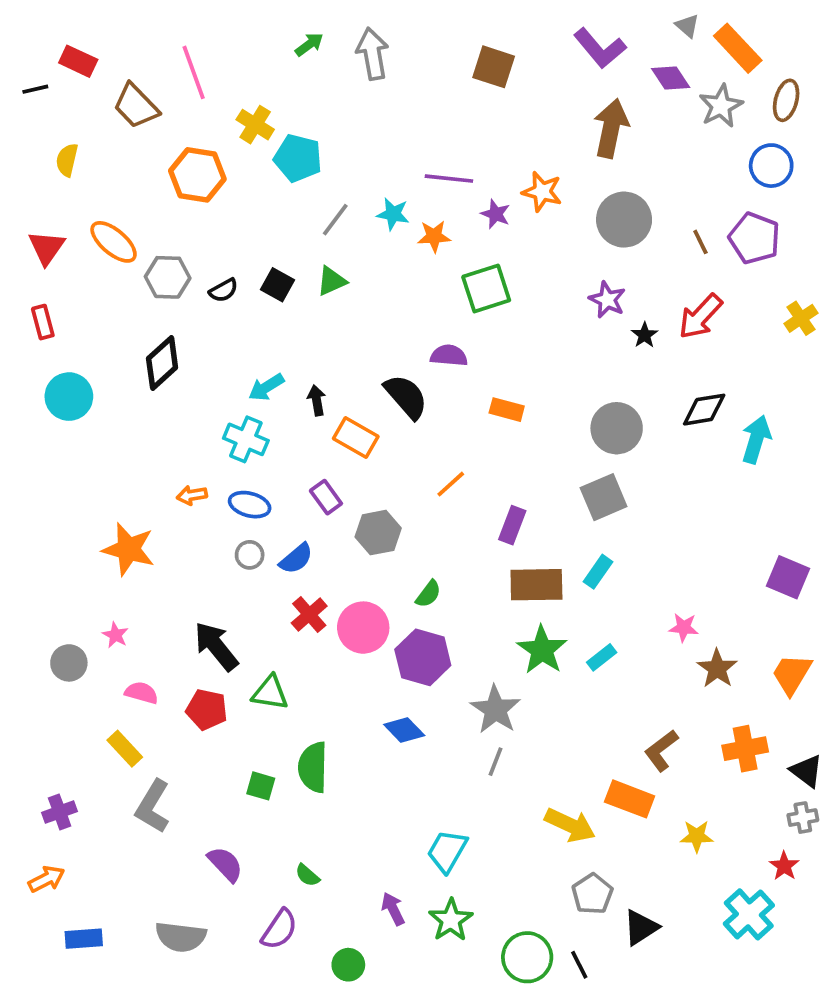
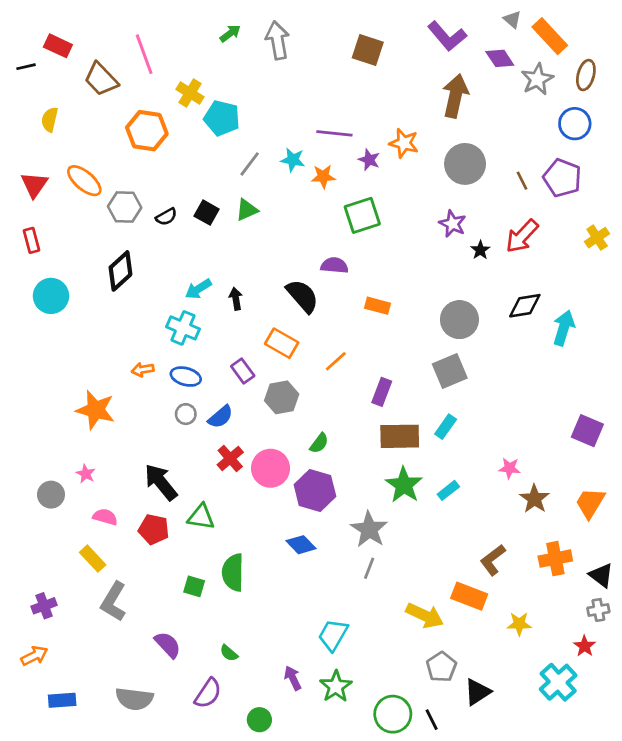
orange rectangle: (356, 438) -> (282, 343), moved

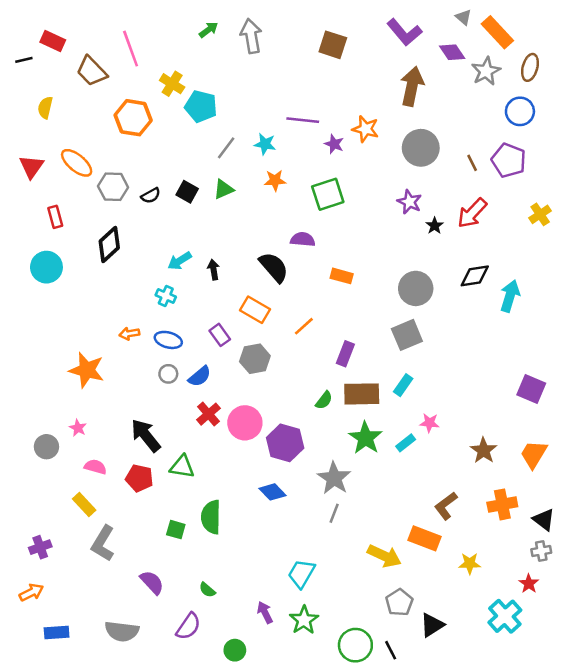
orange star: (323, 176) -> (275, 180), moved
red rectangle: (32, 240) -> (55, 217), moved
cyan cross: (183, 328) -> (166, 296), size x0.7
green semicircle: (319, 443) -> (324, 400), moved
pink star: (509, 468) -> (430, 423), moved

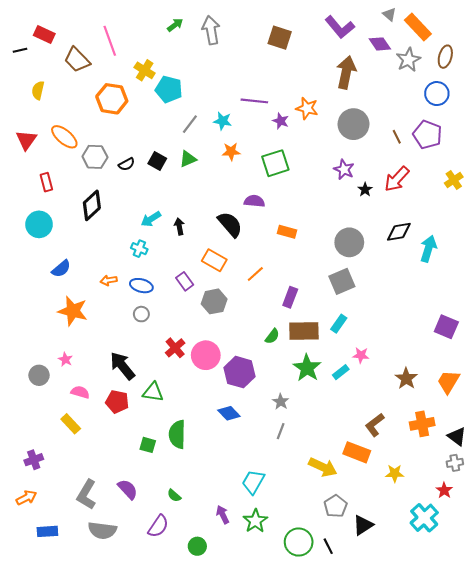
blue semicircle: (200, 376) -> (61, 269), moved
gray star: (334, 478) -> (281, 402), size x0.6
gray L-shape: (103, 543) -> (86, 495), moved

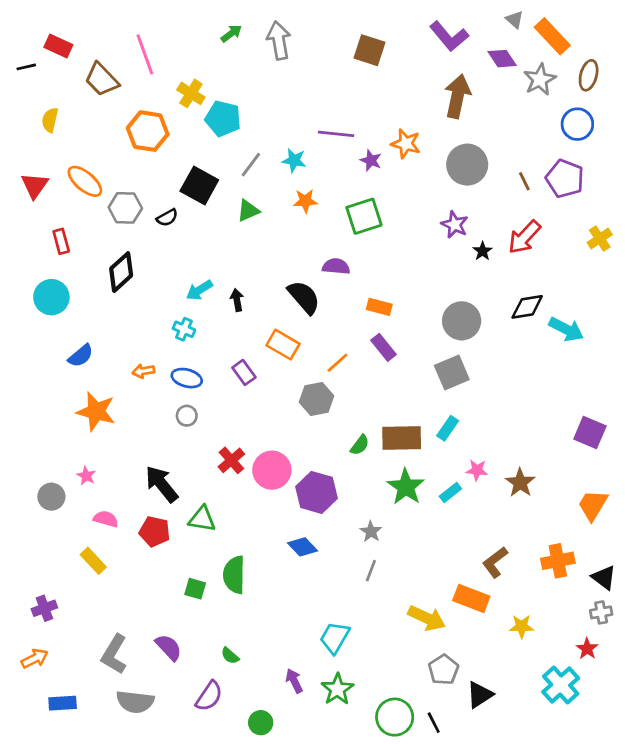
black square: (157, 161) -> (199, 186), moved, size x1.5
cyan arrow: (428, 249) -> (566, 329), turned 100
purple rectangle: (290, 297) -> (383, 347), moved, turned -60
gray hexagon: (214, 301) -> (316, 399), moved
brown star: (406, 378) -> (520, 483), moved

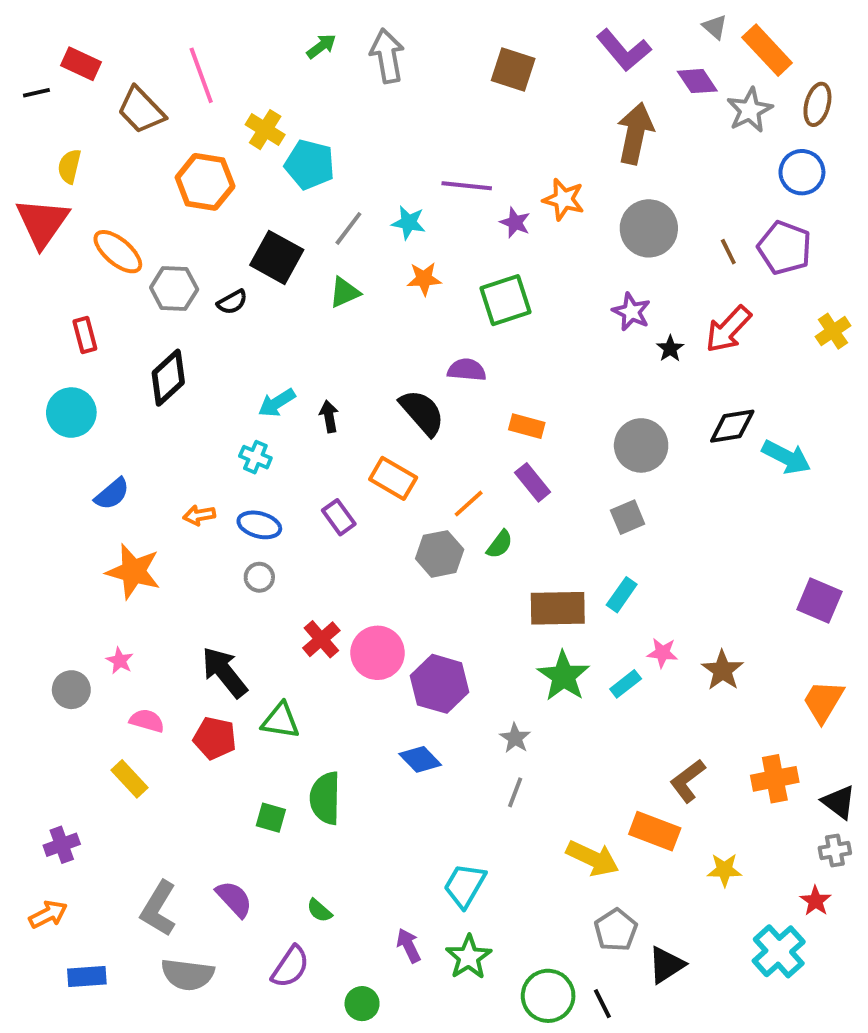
red triangle: (35, 186) -> (42, 223), moved, size x1.4
gray square: (452, 372) -> (628, 517), size x0.7
green semicircle: (360, 445) -> (500, 544), moved

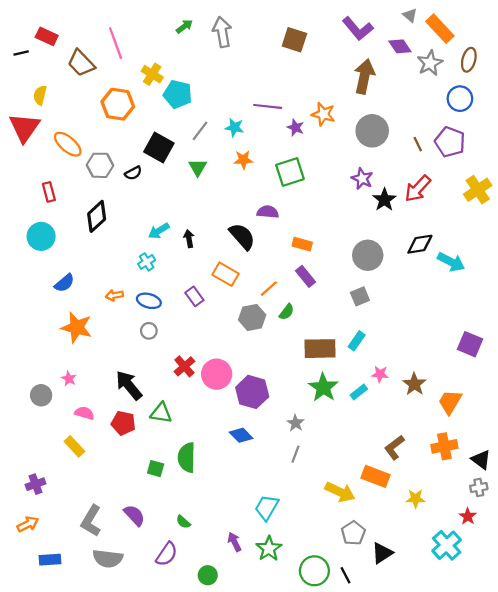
green triangle: (345, 292) -> (198, 168), turned -36
yellow cross: (833, 331) -> (478, 190), size x1.4
black star: (670, 349) -> (384, 200), size x1.5
cyan cross: (255, 457) -> (147, 262), turned 35
orange trapezoid: (823, 701) -> (450, 402), moved

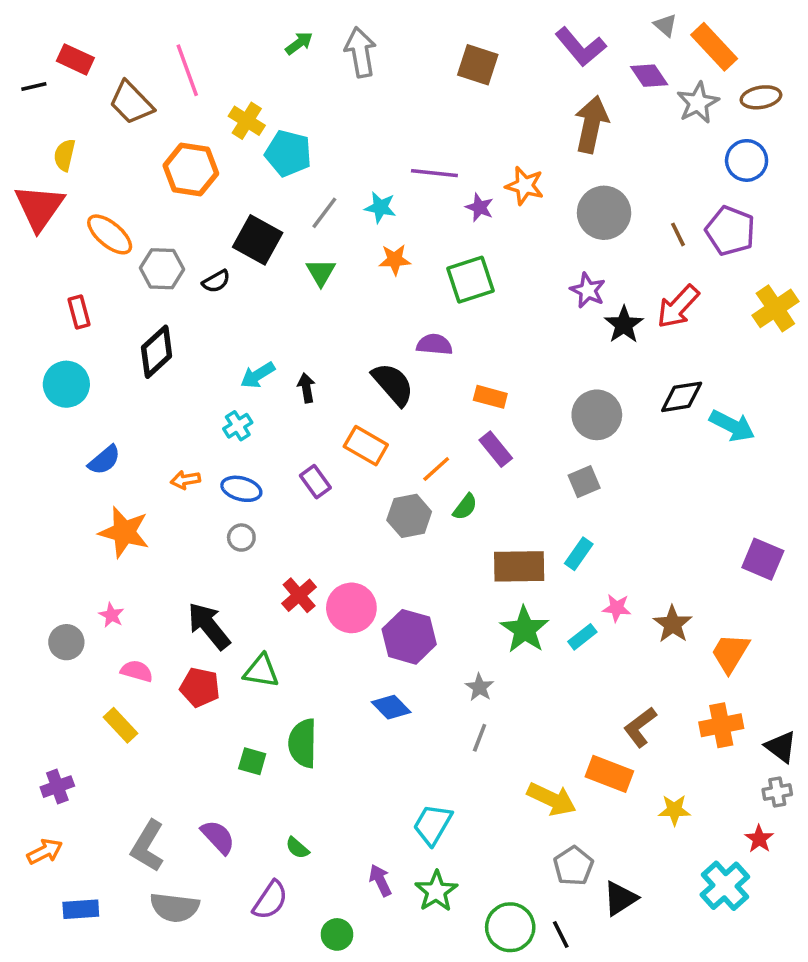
brown ellipse: (469, 60) -> (761, 97), turned 65

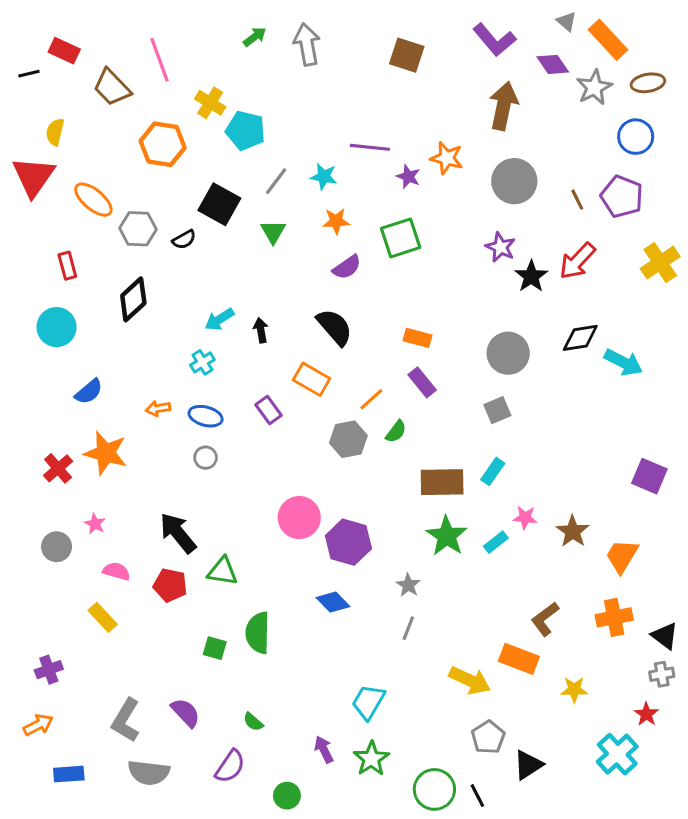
purple semicircle: (434, 344) -> (347, 267), moved, turned 140
red cross: (299, 595) -> (58, 468), moved

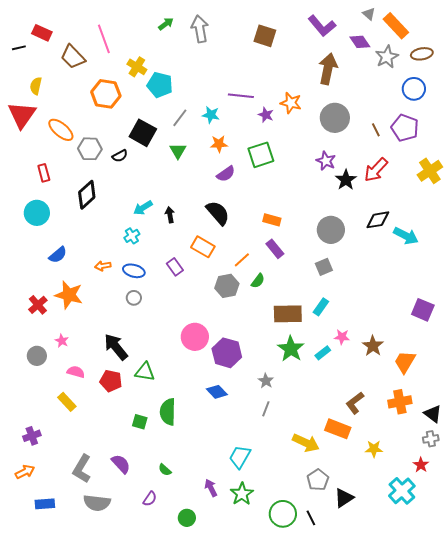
purple semicircle: (230, 766) -> (150, 499), size x0.7

